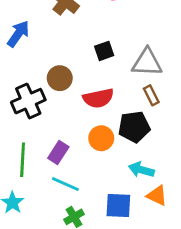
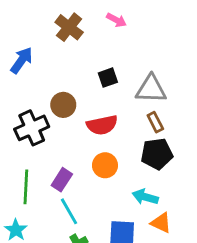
black pentagon: (134, 127) -> (157, 154), moved
cyan line: (65, 184) -> (69, 211), turned 36

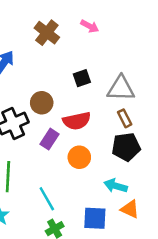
purple rectangle: (62, 180) -> (49, 139), moved

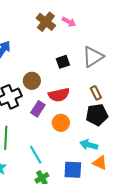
brown cross: (47, 33) -> (46, 22), moved
gray triangle: (121, 88) -> (93, 57), moved, turned -35

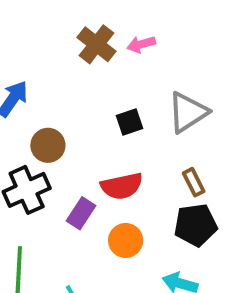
pink arrow: (69, 22) -> (141, 44), turned 136
brown circle: (32, 81) -> (48, 145), moved

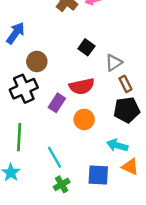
gray triangle: (188, 112) -> (114, 63), moved, size x0.7
black square: (130, 122) -> (86, 47), turned -35

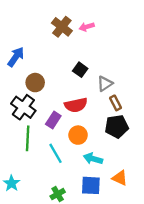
black cross: (24, 89) -> (23, 107), turned -30
green line: (19, 137) -> (28, 138), moved
cyan arrow: (117, 145) -> (93, 159), moved
cyan line: (55, 157) -> (56, 153), moved

